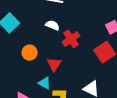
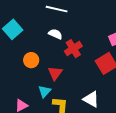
cyan triangle: (45, 83) -> (45, 91), turned 40

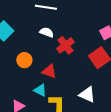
red triangle: (55, 73) -> (49, 71), turned -42
cyan triangle: (45, 91) -> (40, 90), turned -40

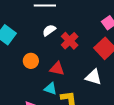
white semicircle: (47, 32) -> (49, 30), turned -48
white triangle: (87, 95) -> (93, 77), moved

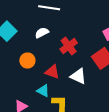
white semicircle: (49, 30) -> (42, 33), moved
white triangle: (93, 77) -> (78, 76), moved

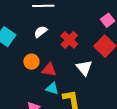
red triangle: (52, 72) -> (49, 70), moved
white triangle: (78, 76) -> (84, 68), turned 36

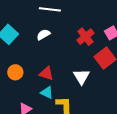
red cross: (69, 40) -> (85, 37), moved
orange circle: (31, 62) -> (15, 72), moved

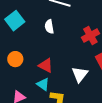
white semicircle: (43, 35) -> (49, 27), turned -80

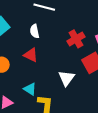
red triangle: (46, 65) -> (31, 55), moved

